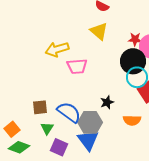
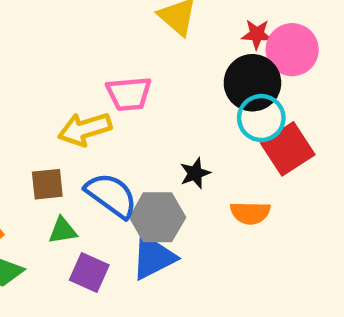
yellow arrow: (57, 49) -> (85, 129), moved
green triangle: (47, 128) -> (63, 231), turned 48
blue triangle: (88, 140) -> (153, 257), turned 40

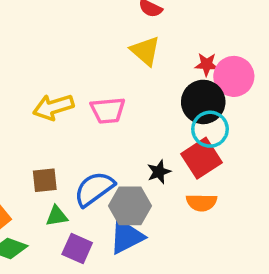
yellow arrow: (85, 129) -> (53, 107), moved
red square: (288, 149) -> (201, 158), moved
blue semicircle: (111, 195) -> (94, 189), turned -72

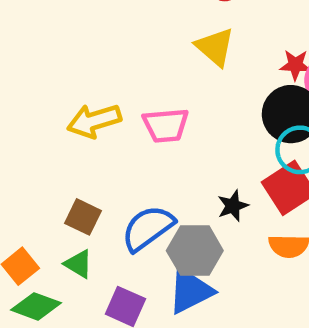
brown square: (45, 180) -> (83, 217), turned 32
green triangle: (57, 216) -> (79, 264), moved, turned 40

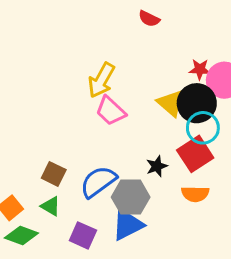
yellow triangle: (215, 47) -> (171, 103), moved
yellow arrow: (94, 121) -> (101, 80), moved, turned -44
pink trapezoid: (166, 125) -> (111, 111), turned 48

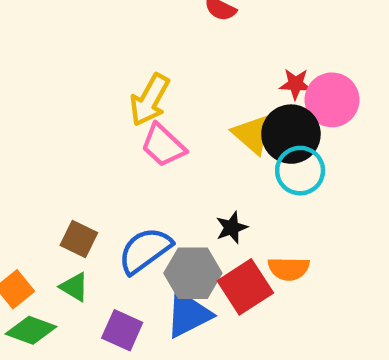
red square: (195, 154) -> (245, 287), moved

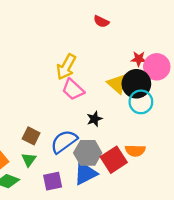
black star: (232, 228) -> (94, 119), moved
green triangle: (74, 287) -> (29, 160), turned 35
purple square: (122, 330) -> (53, 181), turned -36

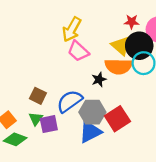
red star: (139, 59) -> (132, 22), moved
orange semicircle: (135, 151) -> (119, 66), moved, size x1.4
purple square: (53, 181) -> (49, 124), moved

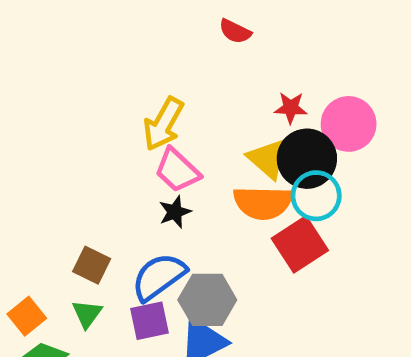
black star: (99, 79) -> (175, 212), moved
red square: (117, 119) -> (300, 244), moved
purple square: (49, 124) -> (149, 321), moved

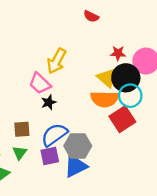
pink trapezoid: (177, 170) -> (40, 83), moved
black star: (175, 212) -> (49, 102), moved
brown square: (92, 265) -> (22, 129), turned -30

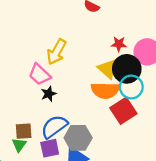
brown square: (22, 129) -> (24, 131), moved

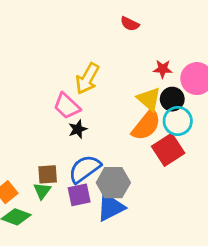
black circle: (127, 69) -> (172, 99), size x0.7
orange semicircle: (105, 90) -> (146, 125), turned -52

